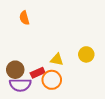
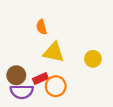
orange semicircle: (24, 18) -> (41, 27), moved
yellow triangle: (57, 60) -> (54, 52), moved, size x1.5

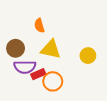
brown circle: (16, 75) -> (16, 48), moved
purple semicircle: (22, 92) -> (25, 67), moved

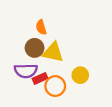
brown circle: (16, 48) -> (35, 48), moved
yellow circle: (88, 56) -> (80, 75), moved

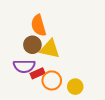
orange semicircle: (41, 27) -> (39, 25), size x1.5
yellow circle: (80, 75) -> (75, 87), moved

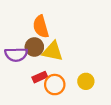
purple semicircle: (24, 66) -> (16, 55), moved
yellow circle: (75, 87) -> (86, 81), moved

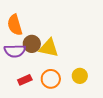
orange semicircle: (41, 27) -> (15, 25), moved
red rectangle: (40, 77) -> (25, 80), moved

